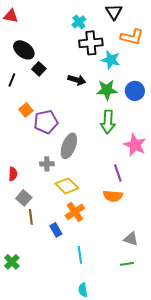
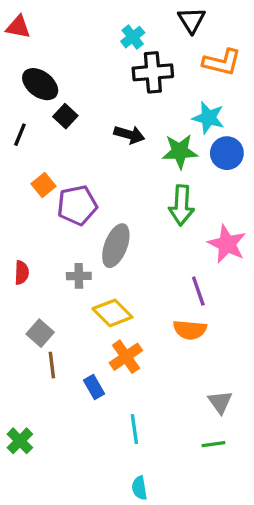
cyan star: (111, 60) -> (208, 118), moved
red semicircle: (13, 174) -> (22, 273), moved
gray triangle: (131, 239) -> (220, 402), turned 35

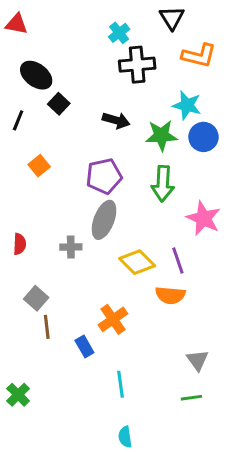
purple pentagon: (77, 205) -> (104, 176), moved
yellow diamond: (112, 313) -> (137, 262), moved

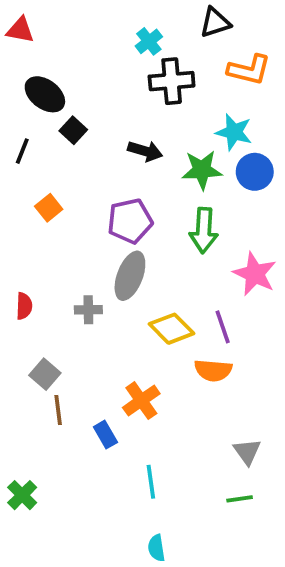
black triangle: (172, 18) -> (215, 22), turned 44

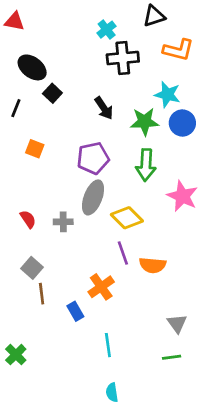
black arrow: (145, 151) -> (104, 108), turned 40
orange square: (49, 208) -> (35, 149), turned -30
red semicircle: (24, 306) -> (28, 219), moved, turned -36
purple line: (223, 327) -> (123, 253), moved
yellow diamond: (172, 329) -> (127, 218), moved

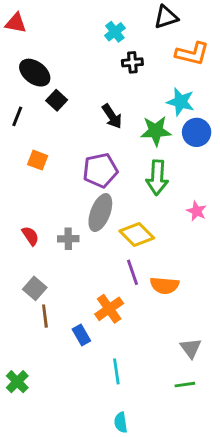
black cross: (123, 58) -> (132, 62), size x0.6
pink star: (182, 196) -> (197, 211), size x0.6

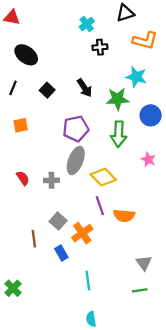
black square: (57, 100) -> (47, 90), moved
blue circle: (197, 132) -> (151, 115), moved
orange square: (38, 160) -> (21, 125), moved, turned -32
gray square: (35, 288) -> (58, 221), moved

